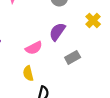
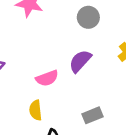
gray rectangle: (73, 57) -> (93, 115), moved

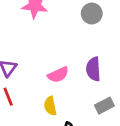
purple semicircle: (80, 61) -> (93, 69), moved, turned -40

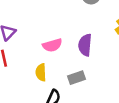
gray rectangle: (104, 106) -> (76, 78), moved

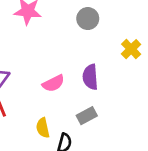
yellow semicircle: (41, 72) -> (43, 128), moved

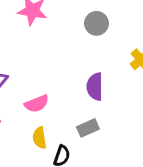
pink semicircle: (53, 83) -> (37, 104), moved

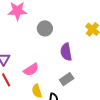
gray circle: (96, 23) -> (45, 28), moved

